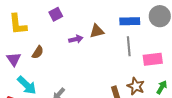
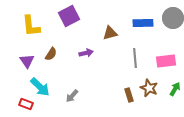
purple square: (56, 14) -> (69, 16), size x1.5
purple arrow: (76, 39) -> (86, 53), moved
gray line: (129, 46) -> (135, 58), moved

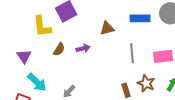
yellow L-shape: (31, 26) -> (42, 26), moved
brown semicircle: (51, 54) -> (59, 49), moved

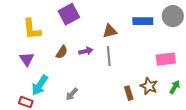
yellow L-shape: (42, 26) -> (32, 29), moved
gray line: (132, 53) -> (109, 56), moved
cyan arrow: (37, 82) -> (40, 85), turned 80

